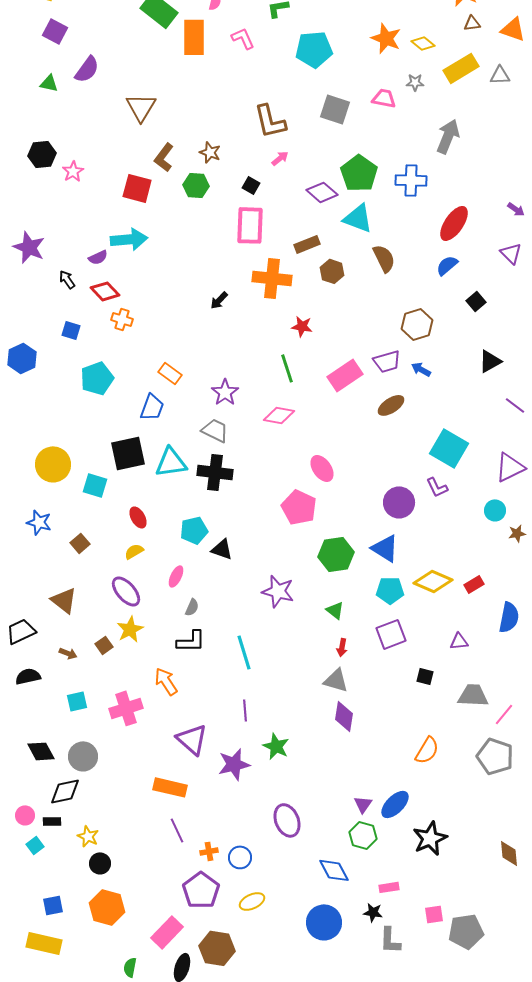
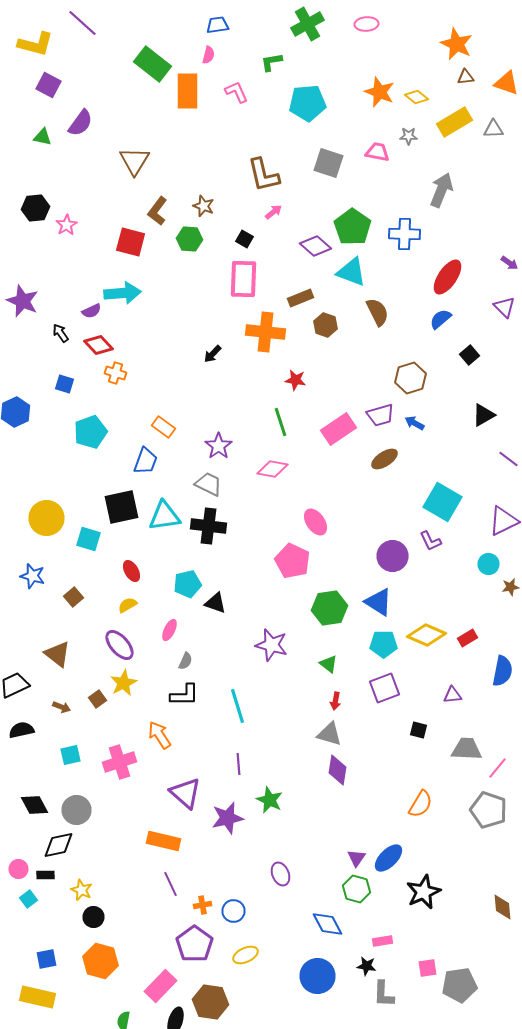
purple ellipse: (287, 820) -> (280, 874), size x0.7

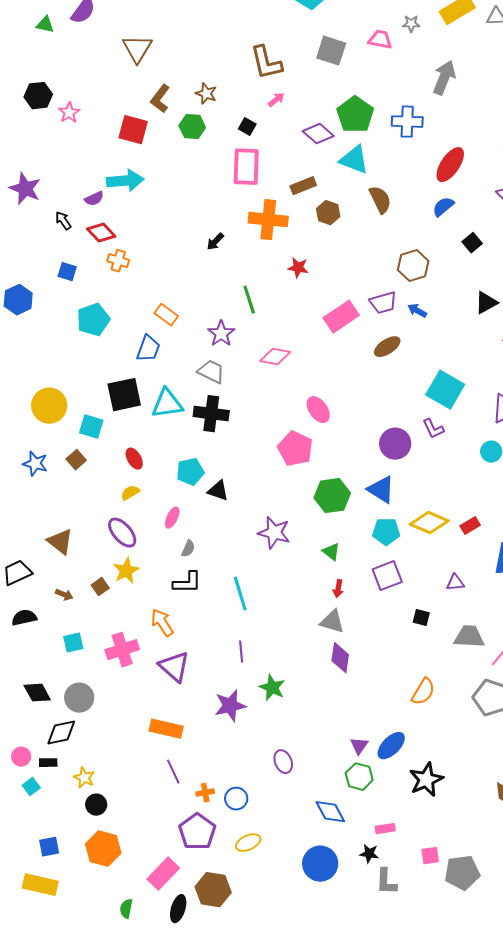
green line: (280, 422) -> (249, 300), moved
brown square: (74, 597) -> (76, 460), moved
purple triangle: (186, 793) -> (174, 667), moved

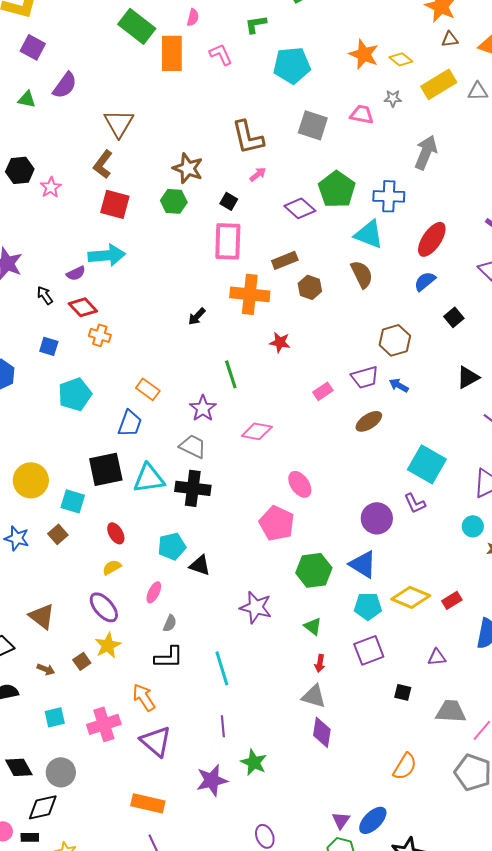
brown star: (206, 94) -> (188, 168), size x1.4
brown L-shape: (160, 99) -> (103, 164), moved
cyan triangle: (354, 160) -> (369, 234), moved
pink rectangle: (341, 317) -> (323, 391), size x0.6

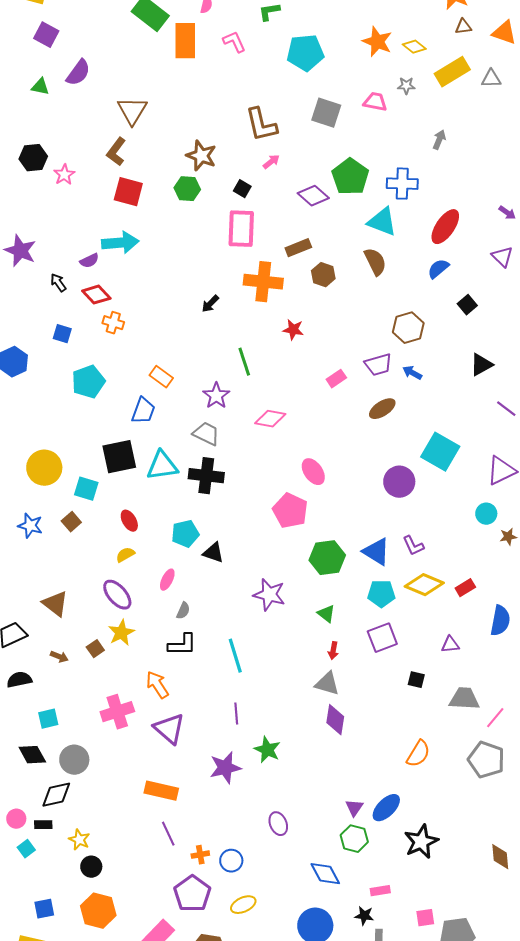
gray arrow: (426, 152) -> (439, 140), size x0.6
purple L-shape: (415, 503) -> (413, 546), moved
purple circle: (377, 518) -> (399, 482), moved
cyan square: (55, 717) -> (48, 719), moved

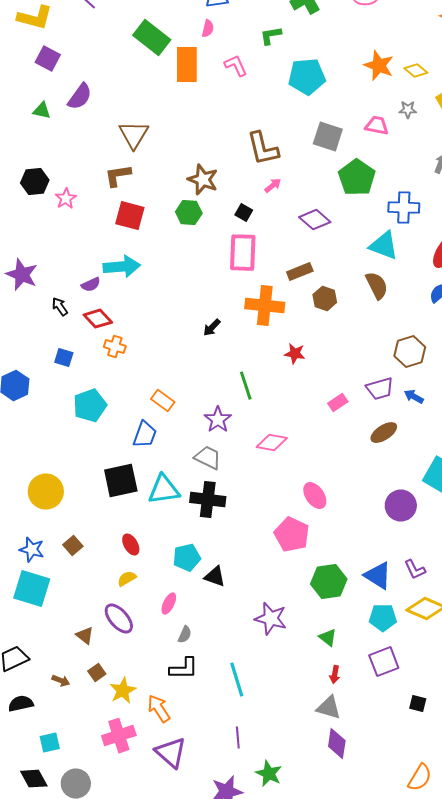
brown L-shape: (116, 152) -> (118, 176), turned 44
green pentagon: (350, 177) -> (357, 178), moved
cyan square: (86, 489) -> (32, 589), moved, size x1.5
brown triangle: (55, 604) -> (85, 636), moved, size x0.7
yellow star: (121, 633) -> (123, 691), moved

